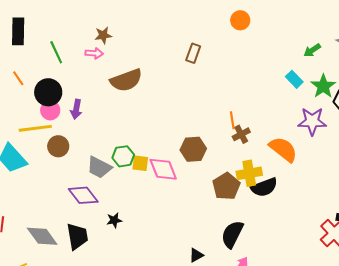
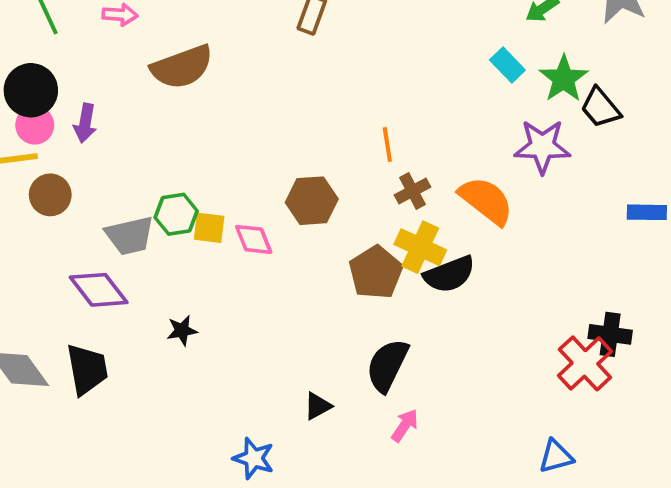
brown cross: (241, 134) -> (413, 191), moved
gray trapezoid: (99, 167) -> (130, 236), turned -40
pink diamond: (163, 169) -> (254, 239), size x0.7
yellow cross: (249, 173) -> (420, 247), turned 35
black star: (114, 220) -> (182, 330), moved

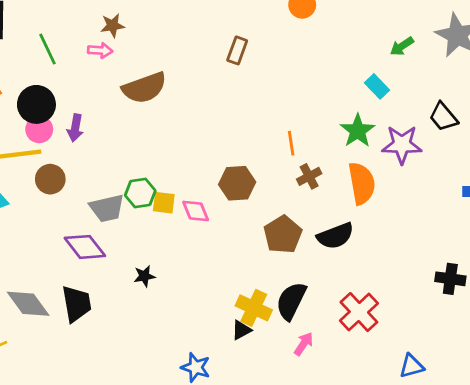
green star: (564, 79) -> (358, 131), moved
orange semicircle: (486, 201) -> (362, 183), turned 42
yellow cross: (420, 247) -> (254, 308), moved
red cross: (585, 363) -> (359, 312), moved

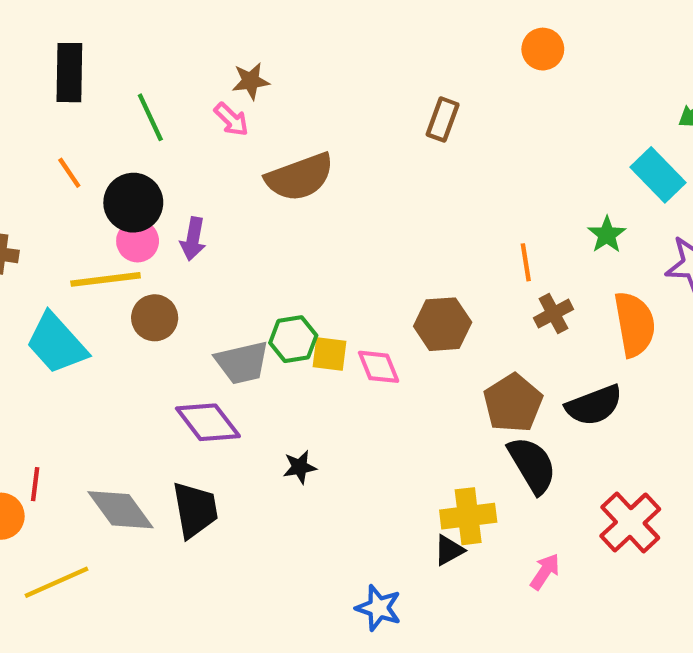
pink arrow: (100, 50) -> (231, 119), turned 40
cyan rectangle: (377, 86) -> (658, 175), size x1.4
green star: (358, 131) -> (607, 235), moved, size x0.7
black semicircle: (291, 301) -> (532, 465), moved, turned 123
yellow cross: (254, 308) -> (468, 516), turned -32

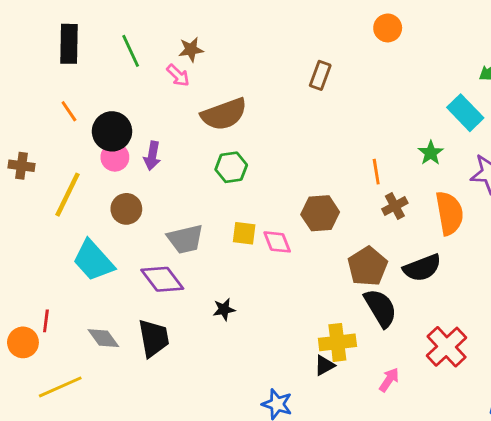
green line: (150, 117) -> (131, 51), moved
yellow line: (106, 279) -> (67, 195), moved, turned -57
green hexagon: (293, 339) -> (231, 167), moved
cyan trapezoid: (57, 343) -> (93, 261), moved
gray diamond: (120, 510) -> (103, 338), size x0.7

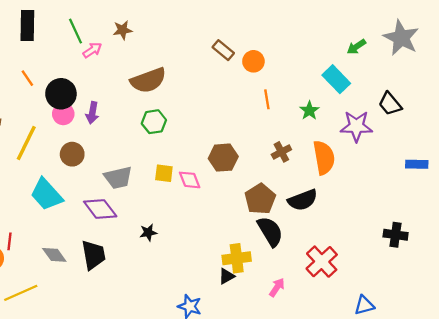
orange circle: (388, 28) -> (253, 61), moved
pink arrow: (178, 75) -> (92, 50), moved, turned -78
brown rectangle: (320, 75) -> (223, 50), turned -70
orange line: (376, 172) -> (267, 99), moved

